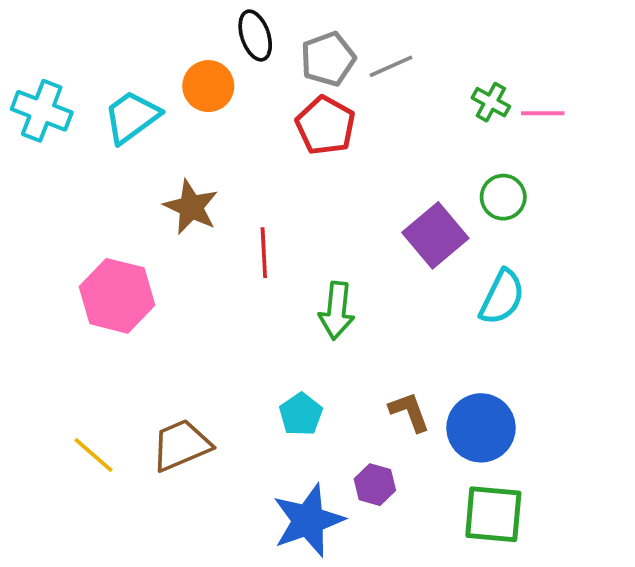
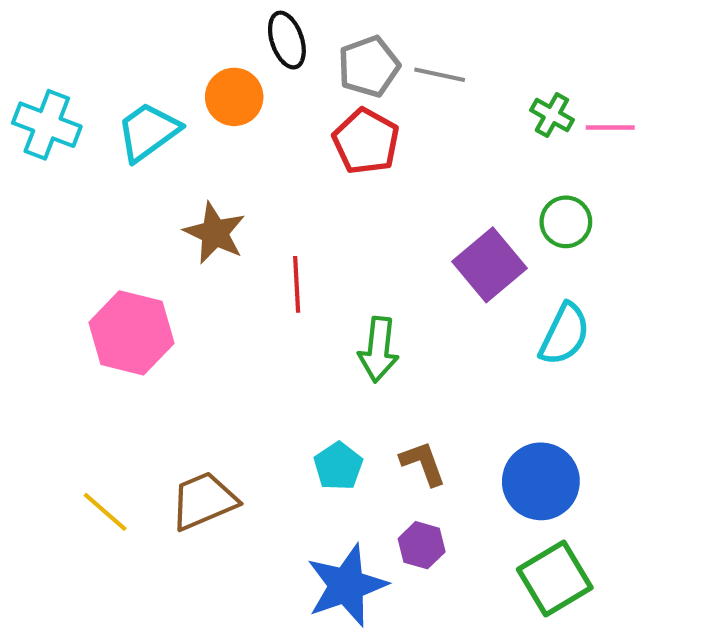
gray line: (391, 66) -> (440, 75), turned 36
brown L-shape: (409, 412) -> (423, 463), moved
green square: (493, 514) -> (555, 579), turned -36

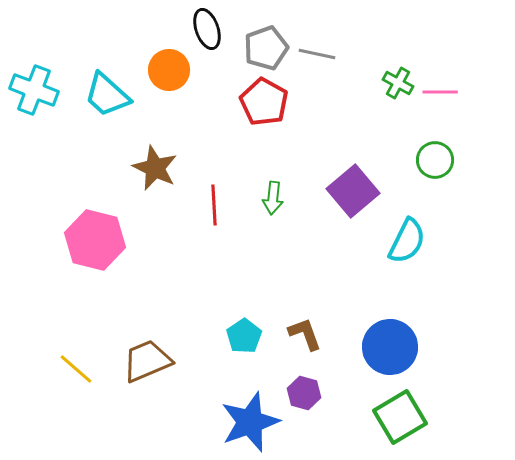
cyan trapezoid: (148, 132) -> (107, 95), turned -102
green circle: (566, 222) -> (435, 160), moved
green arrow: (379, 350) -> (273, 198), moved, size x0.7

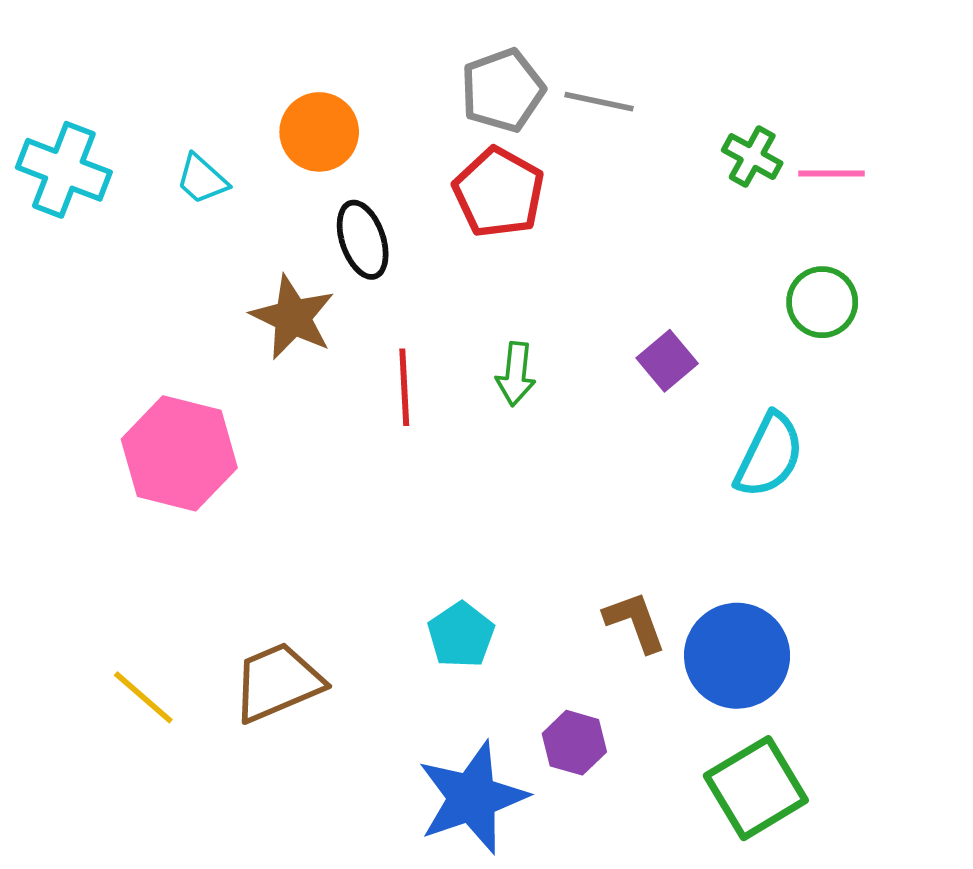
black ellipse: (207, 29) -> (363, 240), moved
cyan trapezoid: (107, 95) -> (202, 179), size x0.6
purple square: (353, 191) -> (667, 361), size x0.6
brown L-shape: (305, 334) -> (635, 622), moved

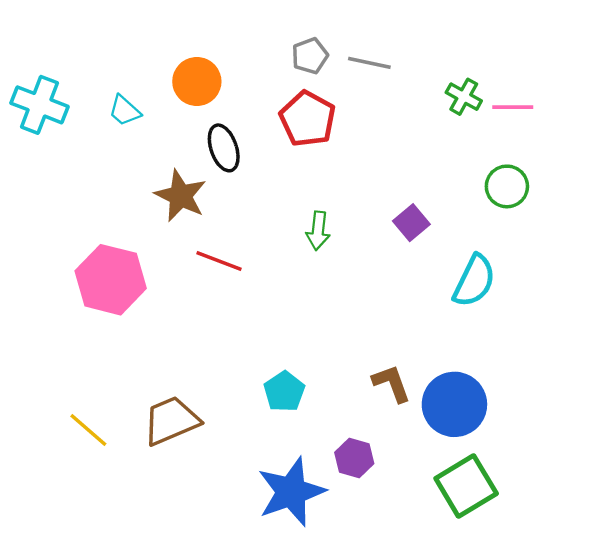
gray pentagon: (503, 90) -> (310, 56), size x0.7
red line: (404, 387) -> (219, 261), moved, turned -66

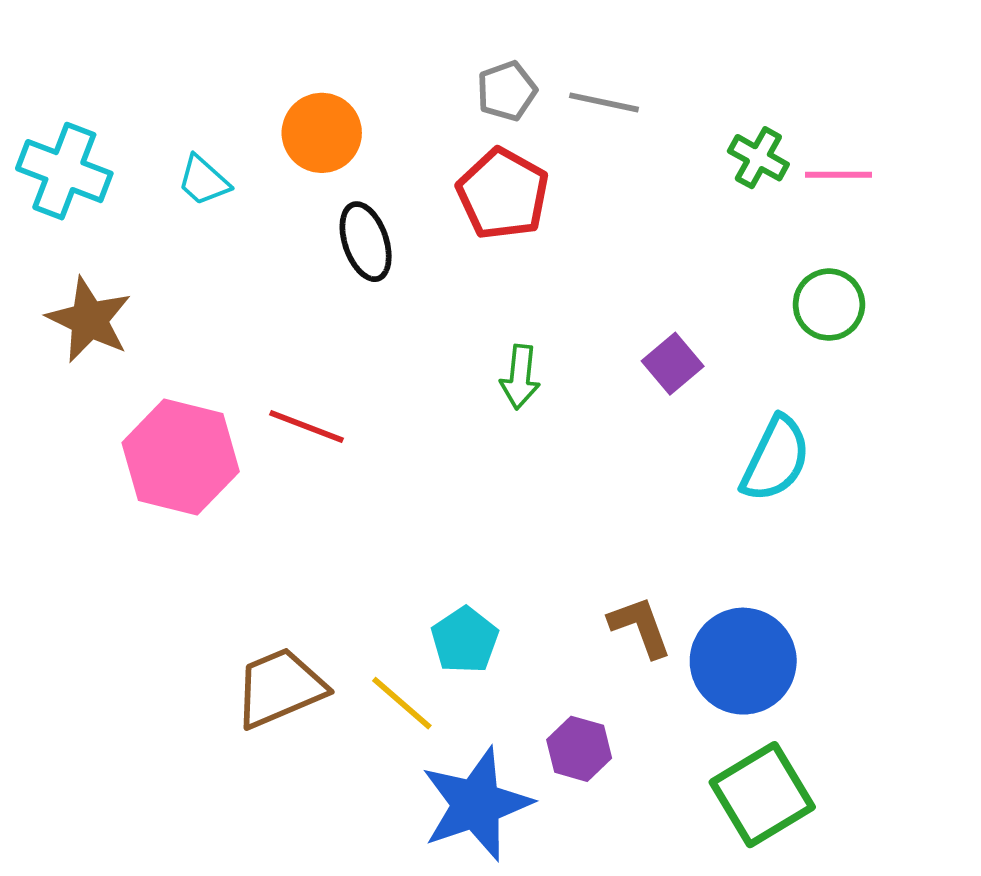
brown star: (181, 196) -> (89, 320), moved
red line: (219, 261) -> (306, 427), moved
yellow line: (88, 430) -> (402, 703), moved

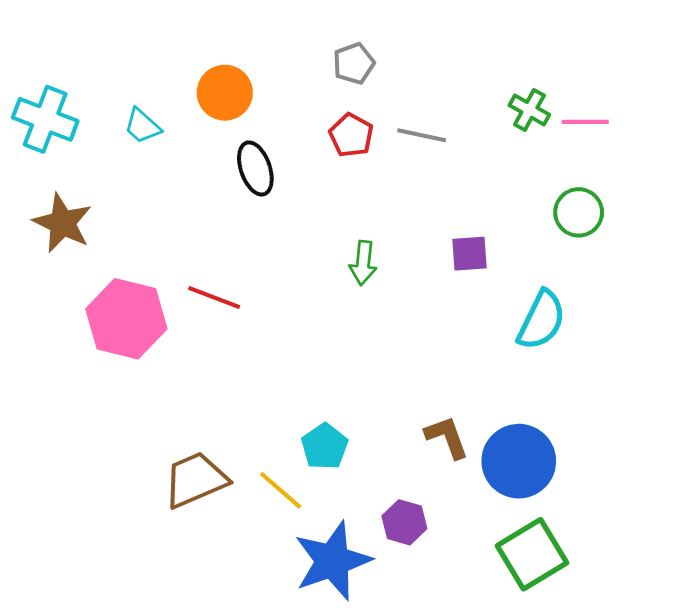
gray line: (604, 102) -> (422, 135), moved
red pentagon: (503, 194) -> (351, 135), size x0.7
purple square: (673, 364) -> (470, 254), turned 36

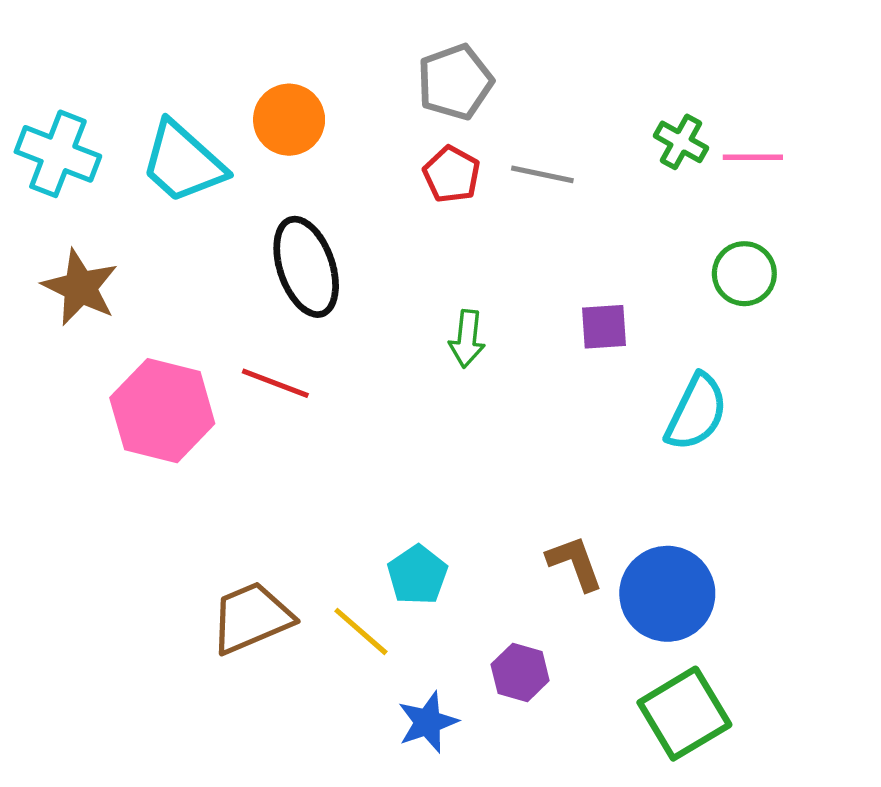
gray pentagon: (354, 63) -> (455, 82), size x1.4
cyan trapezoid: (142, 126) -> (183, 162), size x1.8
black ellipse: (255, 168) -> (306, 267), moved, size x1.4
blue star: (333, 561) -> (428, 722), size x0.6

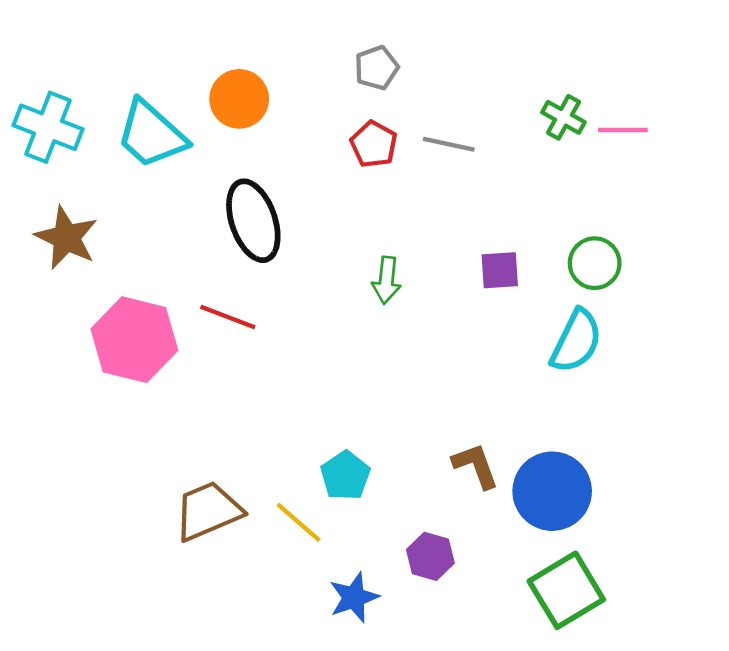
gray pentagon: (455, 82) -> (377, 68), size x0.7
green circle: (744, 274) -> (595, 263), moved

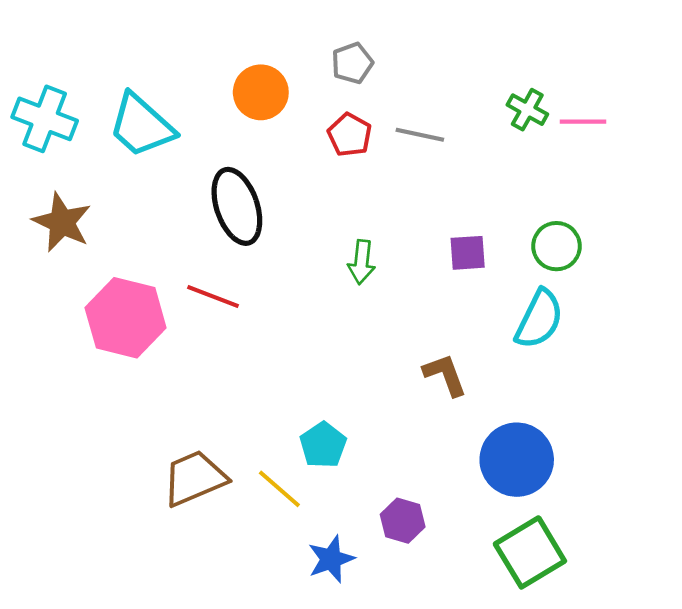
orange circle: (239, 99) -> (261, 92), moved
brown L-shape: (476, 466) -> (445, 375), moved

